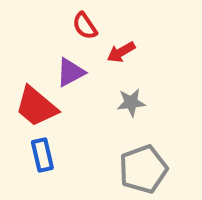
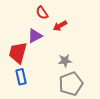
gray star: (131, 103) -> (65, 61), moved
red trapezoid: (36, 107) -> (18, 53), turned 65

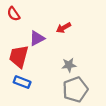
red semicircle: (42, 13) -> (13, 14), moved
blue rectangle: (21, 77) -> (22, 82), turned -56

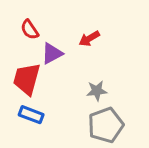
red semicircle: (13, 14) -> (30, 30), moved

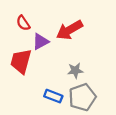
red arrow: (89, 39) -> (70, 30), size x1.6
blue rectangle: (31, 115) -> (53, 96), moved

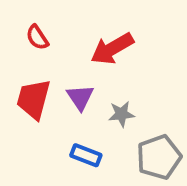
purple triangle: (41, 42) -> (80, 97), moved, turned -36
gray pentagon: (82, 97) -> (159, 157), moved

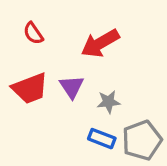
red trapezoid: (34, 99) -> (30, 88), turned -126
blue rectangle: (86, 155) -> (102, 139), moved

